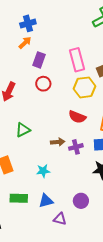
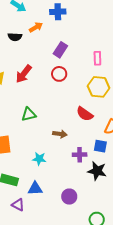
orange arrow: (25, 43) -> (36, 27), moved
pink rectangle: (77, 60) -> (97, 58), size x0.6
purple cross: (76, 147) -> (80, 155), moved
purple triangle: (60, 219) -> (18, 205), moved

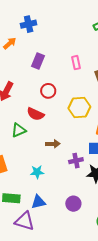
red circle: (59, 74) -> (48, 91), moved
yellow hexagon: (99, 87) -> (79, 108), moved
red semicircle: (85, 114) -> (35, 114), moved
purple triangle: (18, 205) -> (25, 221), size x1.5

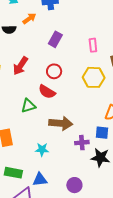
red circle: (48, 91) -> (54, 71), moved
yellow hexagon: (79, 108) -> (94, 77), moved
brown arrow: (53, 144) -> (61, 123), size x1.6

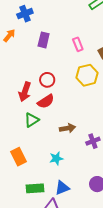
purple rectangle: (55, 39) -> (44, 40), moved
red arrow: (20, 66) -> (25, 92), moved
red semicircle: (47, 92) -> (46, 101), turned -48
brown arrow: (61, 123) -> (67, 128), size x0.7

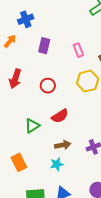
red arrow: (25, 92) -> (15, 79), moved
red semicircle: (46, 101) -> (60, 116), moved
brown arrow: (67, 128) -> (63, 145), moved

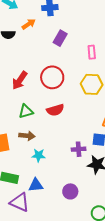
red arrow: (15, 79) -> (20, 80), moved
red circle: (48, 86) -> (52, 77), size x1.5
brown arrow: (63, 145) -> (27, 136), moved

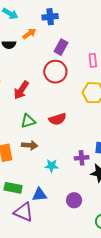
red circle: (52, 77) -> (55, 72), moved
cyan star: (39, 155) -> (52, 166), moved

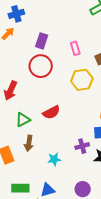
blue cross: (50, 17) -> (16, 14), moved
brown arrow: (30, 145) -> (29, 143), turned 105

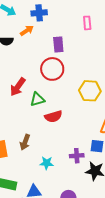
purple rectangle: (42, 41) -> (58, 45), turned -35
pink rectangle: (75, 48) -> (87, 23), moved
green triangle: (23, 120) -> (37, 99), moved

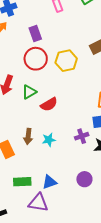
yellow hexagon: (90, 91) -> (66, 61), moved
cyan star: (47, 163) -> (49, 140), moved

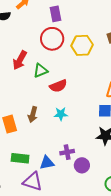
purple cross: (82, 136) -> (67, 152), moved
cyan star: (49, 140) -> (61, 114), moved

